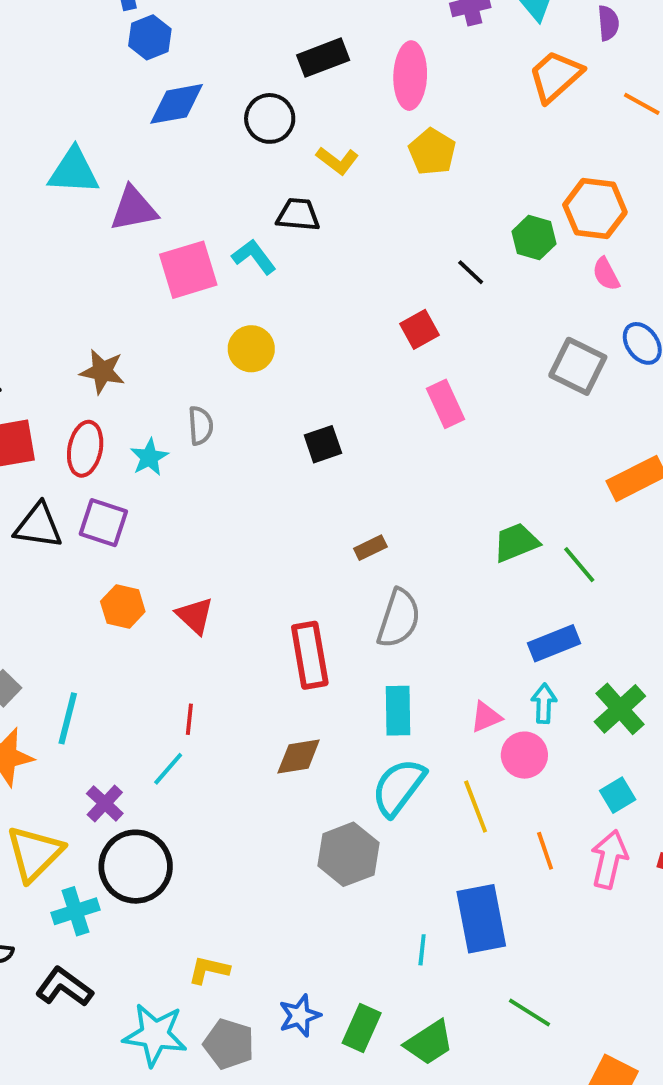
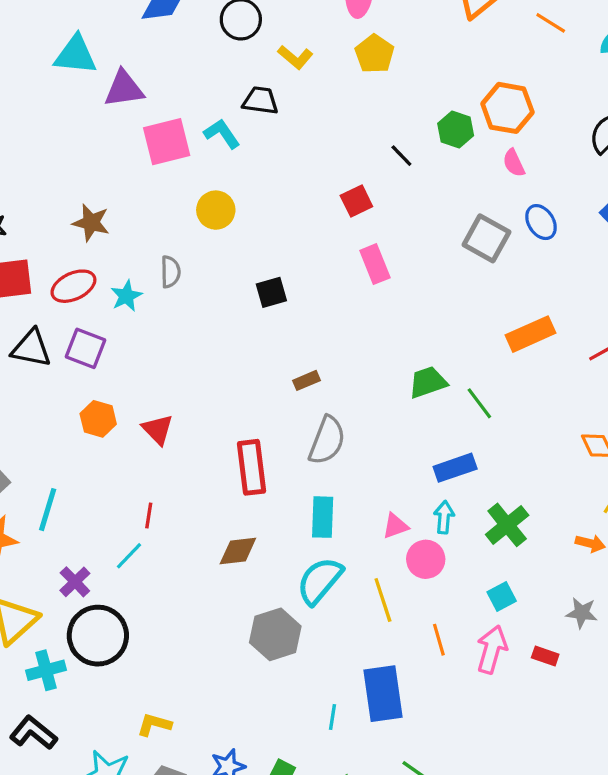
red ellipse: (85, 449) -> (73, 286), turned 51

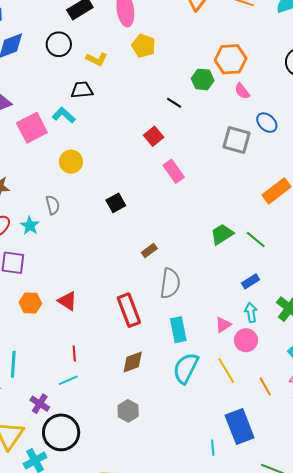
blue rectangle: (455, 468) -> (250, 281), size x0.7
cyan line: (129, 556) -> (68, 380), turned 36
gray hexagon: (275, 634) -> (128, 411), moved, size x0.7

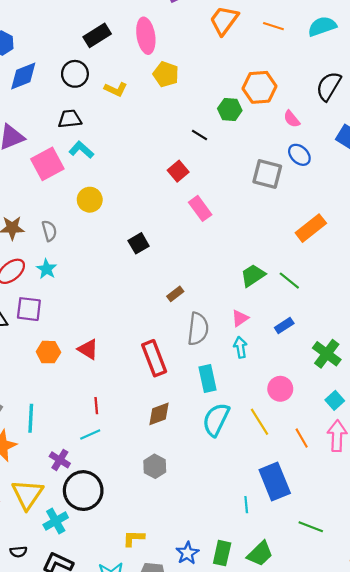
black trapezoid: (82, 90) -> (70, 119), moved
pink semicircle: (242, 91) -> (292, 119), moved
gray semicircle: (53, 205) -> (49, 231), moved
cyan arrow: (251, 313) -> (240, 347), moved
pink triangle: (223, 325) -> (240, 318), moved

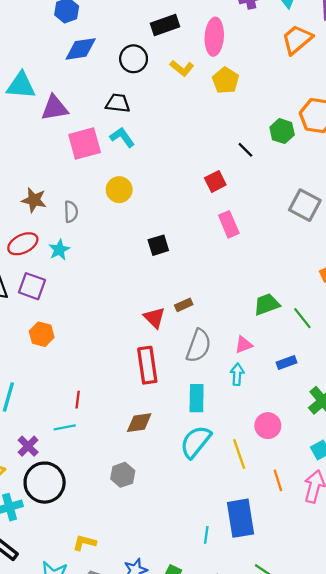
yellow L-shape: (116, 89) -> (182, 68), moved
red triangle: (88, 349) -> (154, 318), moved

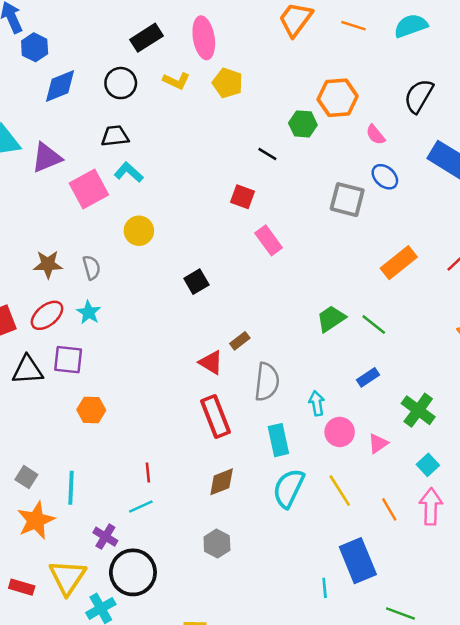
red square: (215, 181) -> (243, 197), turned -30
pink triangle: (244, 345) -> (378, 443), moved
pink circle: (268, 426) -> (340, 432), moved

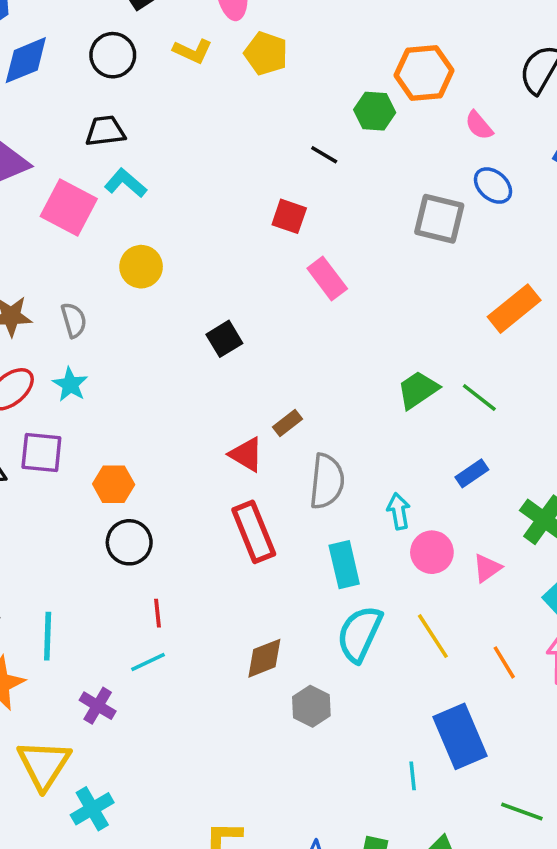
pink square: (89, 189) -> (69, 208), turned -33
orange hexagon: (91, 410) -> (114, 484), moved
brown diamond: (222, 482) -> (264, 658), moved
gray hexagon: (217, 544) -> (311, 706), moved
black circle: (133, 572) -> (129, 542), moved, size x0.7

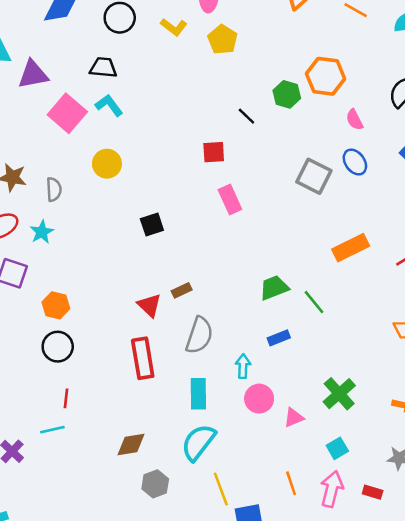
red square: (289, 216) -> (214, 152), turned -35
blue rectangle: (472, 473) -> (279, 338), moved
yellow line: (433, 636) -> (221, 489), moved

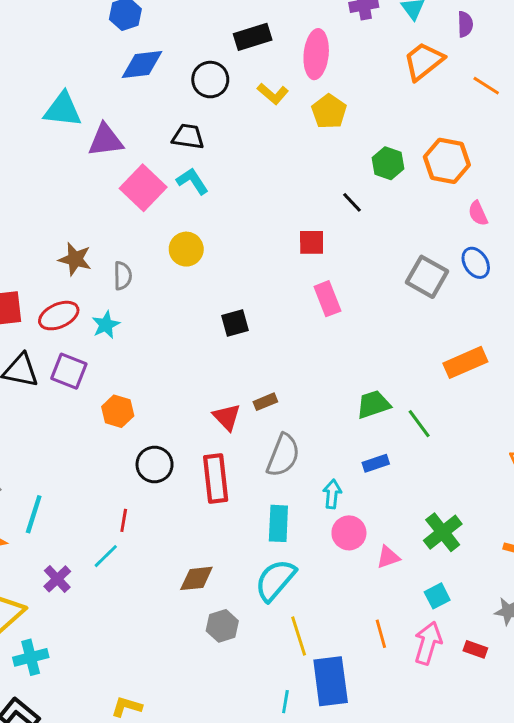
green hexagon: (287, 94) -> (388, 163), moved
black circle: (58, 347) -> (155, 464), moved
cyan line: (52, 430) -> (106, 556), turned -35

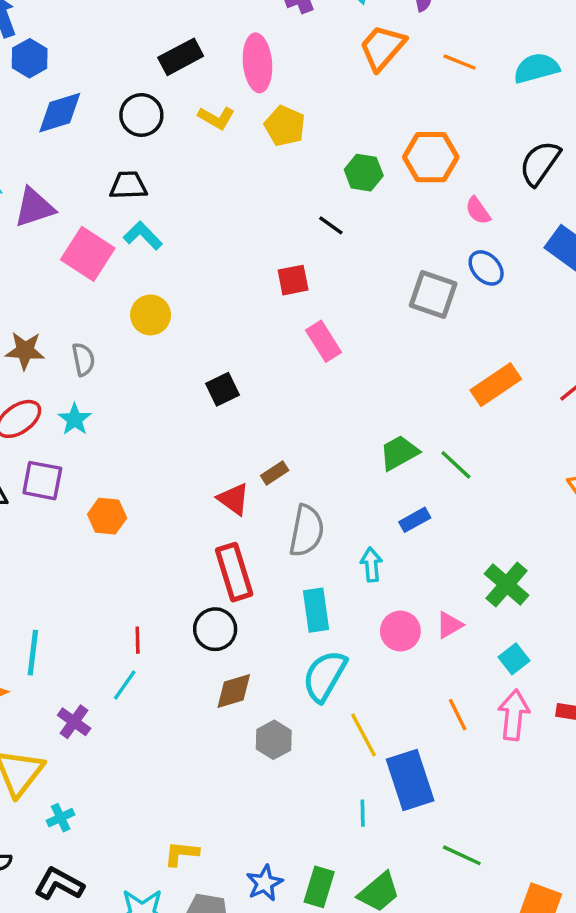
black circle: (155, 464) -> (215, 629), moved
pink circle: (349, 533) -> (400, 631), moved
cyan cross: (31, 657) -> (61, 818), size x0.7

